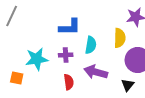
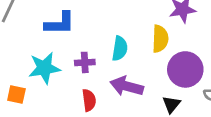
blue L-shape: (70, 27) -> (60, 23), moved

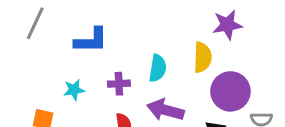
cyan star: (44, 68) -> (74, 90), size x0.6

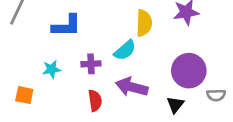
yellow semicircle: (203, 57) -> (144, 23), moved
cyan semicircle: (158, 68) -> (125, 50), turned 40

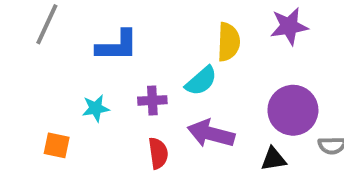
black triangle: (175, 105) -> (273, 159), turned 42

